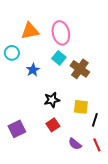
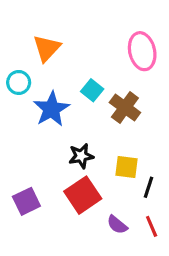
orange triangle: (30, 31) -> (47, 48), turned -36
pink ellipse: (61, 33) -> (142, 51), moved
blue star: (33, 70) -> (51, 109), size x1.6
red square: (53, 125) -> (83, 195), size x1.6

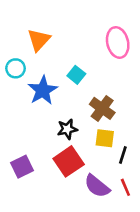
brown cross: (125, 107) -> (102, 108), moved
purple semicircle: (117, 225) -> (97, 186), size x1.5

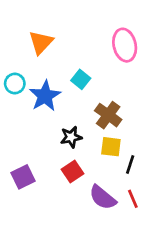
cyan circle: (16, 68) -> (15, 84), moved
red square: (69, 161) -> (72, 171), size x0.7

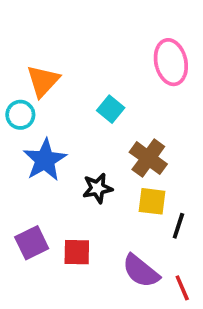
orange triangle: (41, 42) -> (43, 81), moved
blue star: (45, 96) -> (45, 160), moved
red square: (72, 171) -> (77, 252), moved, turned 35
red line: (133, 199) -> (182, 288), moved

